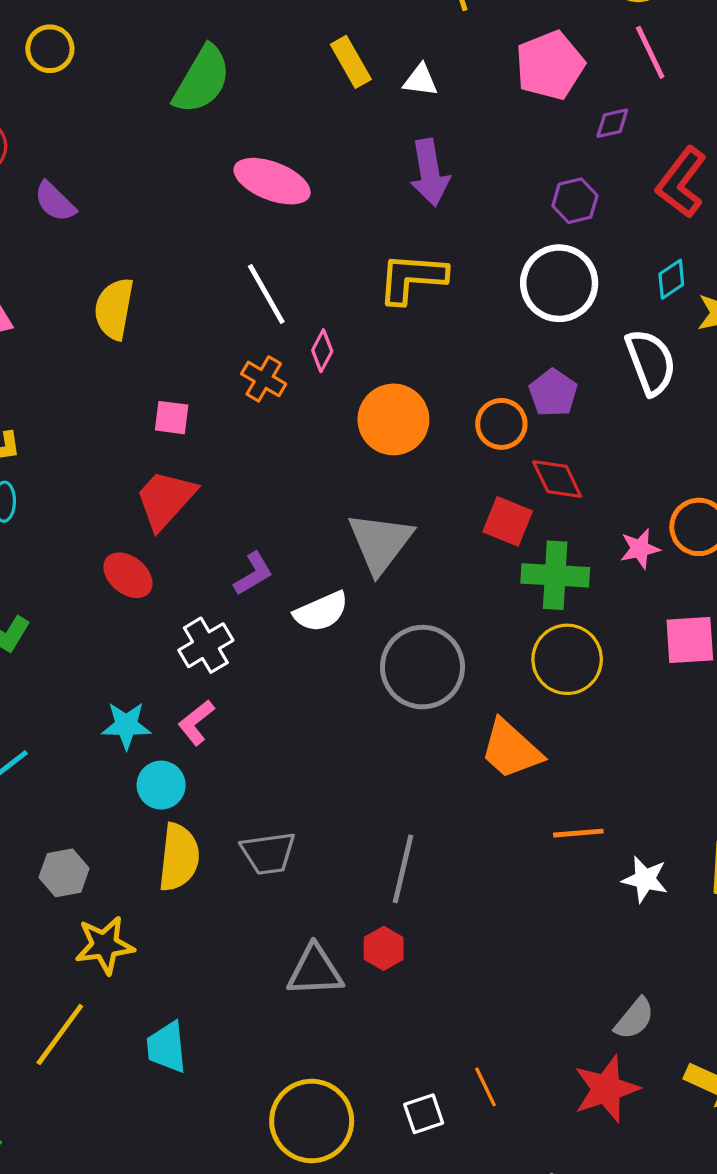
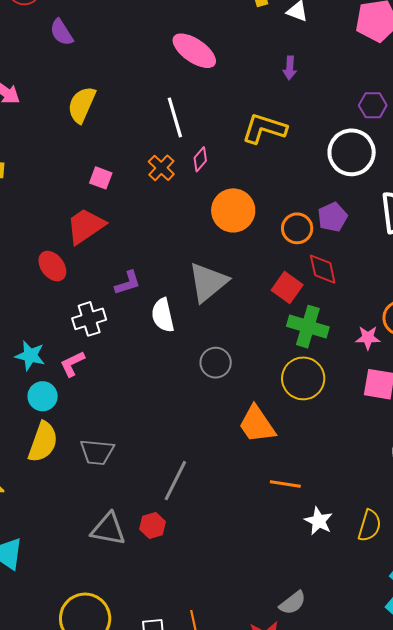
purple arrow: (430, 173) -> (290, 68), size x0.6
pink star: (640, 549) -> (368, 338), moved
white semicircle: (321, 612) -> (163, 315), turned 88
gray circle: (423, 667) -> (216, 363), size x0.6

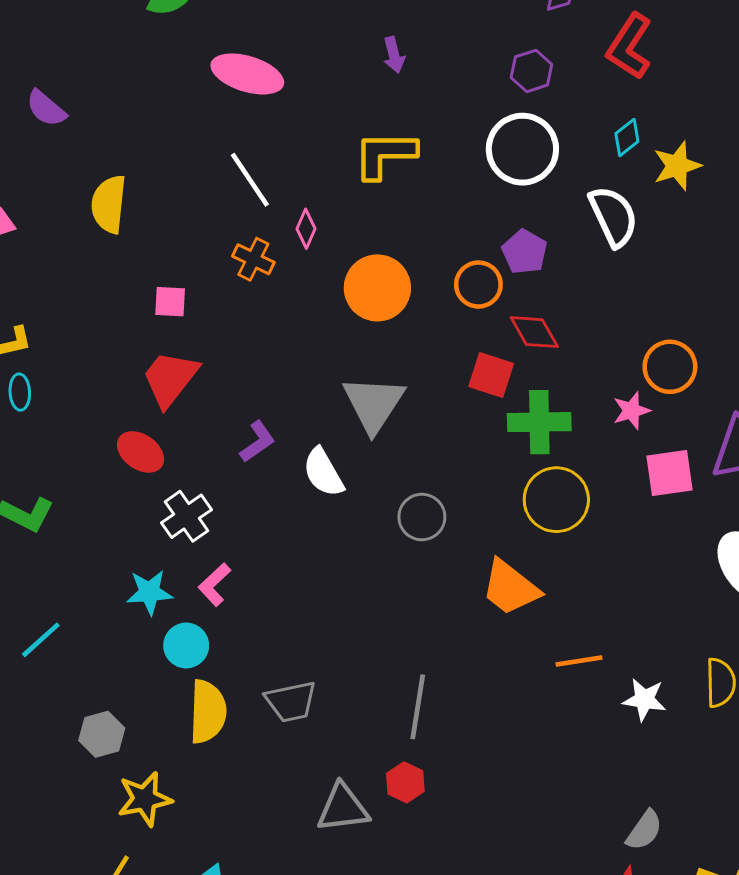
white cross: (89, 319) -> (186, 516), moved

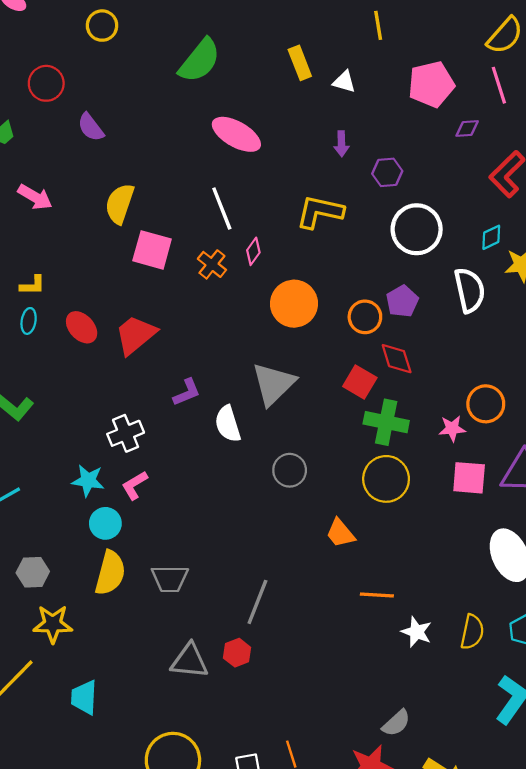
purple hexagon: (531, 71) -> (387, 172), moved
pink square: (170, 302) -> (152, 250), moved, size x1.6
red ellipse: (140, 452) -> (82, 327), moved
orange trapezoid: (510, 588) -> (340, 533), size x0.7

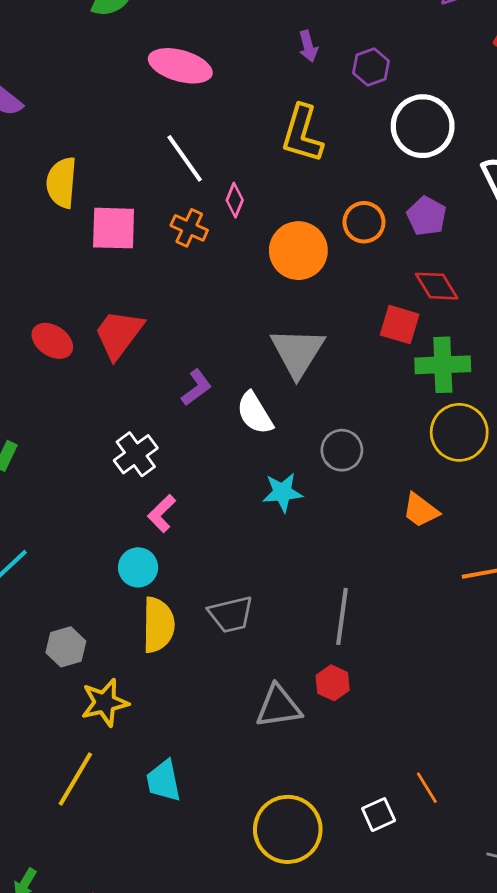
yellow L-shape: (320, 212) -> (302, 134), turned -72
orange circle: (365, 317) -> (364, 222), moved
cyan star: (88, 481) -> (283, 492), moved

